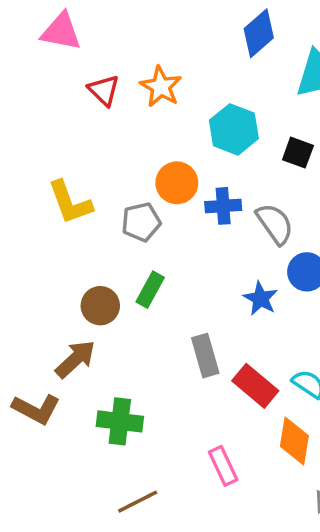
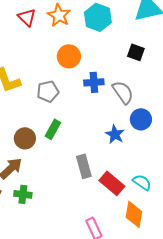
cyan hexagon: (234, 129) -> (98, 17), moved
orange circle: (177, 183) -> (69, 56), moved
green cross: (120, 421) -> (23, 194), moved, size x0.7

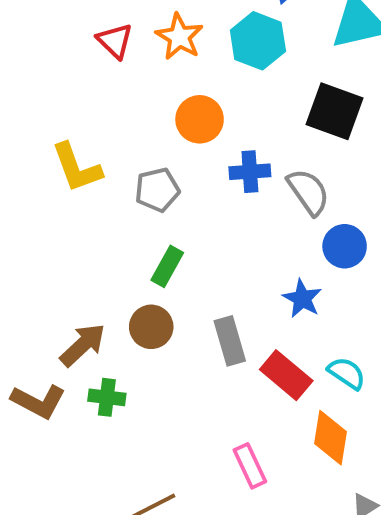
black square: (136, 52) -> (335, 111), size x1.6
blue star: (115, 134) -> (302, 299), moved
brown circle: (25, 138) -> (151, 327), moved

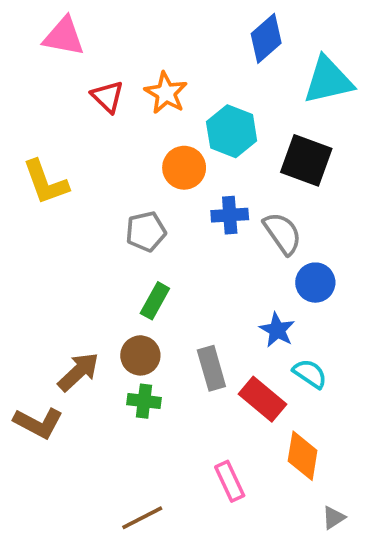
cyan hexagon: (258, 41) -> (232, 131), moved
yellow L-shape: (77, 168) -> (46, 182), moved
cyan semicircle: (347, 373) -> (310, 374), moved
green cross: (107, 397) -> (144, 401), moved

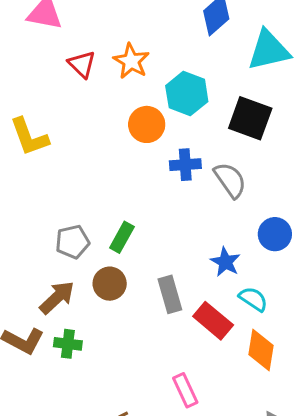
gray pentagon: (146, 232) -> (73, 242), moved
blue circle: (315, 283) -> (275, 234), moved
green cross: (144, 401) -> (68, 344), moved
orange diamond: (303, 456) -> (261, 350), moved

